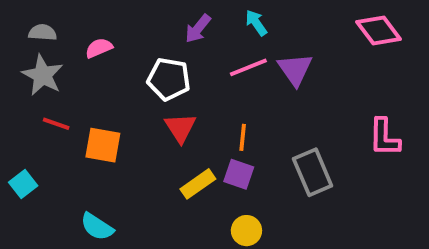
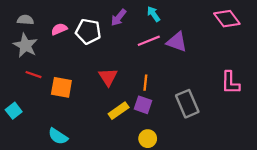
purple triangle: (295, 69) -> (177, 42), turned -35
white pentagon: (169, 79) -> (88, 31), moved

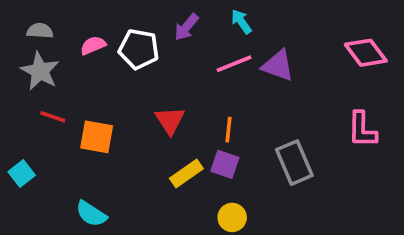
pink diamond: (227, 19) -> (366, 53), moved

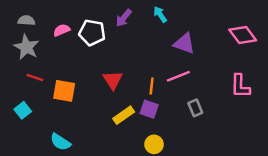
pink line: (234, 64) -> (178, 76), moved
gray rectangle: (294, 163) -> (195, 108), size x0.6
cyan square: (22, 174) -> (23, 110), moved

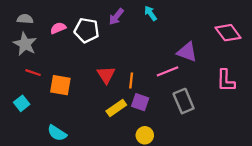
purple triangle: (184, 44) -> (187, 52), moved
orange line: (152, 86) -> (131, 81), moved
gray rectangle: (195, 108) -> (184, 101), size x1.5

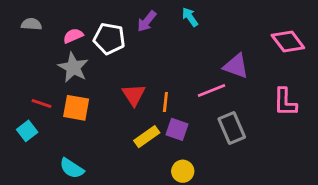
gray star: (25, 44) -> (73, 67), moved
red line: (33, 73) -> (42, 103), moved

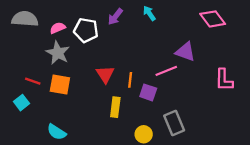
gray semicircle: (31, 24) -> (25, 19), size x1.6
pink diamond: (288, 41) -> (213, 19), moved
gray rectangle: (232, 128) -> (174, 123), moved
purple square: (177, 129) -> (148, 92), moved
yellow rectangle: (147, 137) -> (115, 107), turned -48

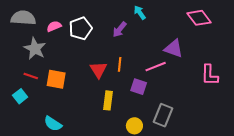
purple arrow: (115, 17) -> (120, 29), moved
white pentagon: (86, 30) -> (80, 28), turned -30
gray star: (58, 53) -> (35, 49), moved
orange line: (130, 80) -> (120, 64), moved
gray rectangle: (174, 123) -> (163, 115), turned 45

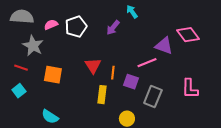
pink diamond: (199, 18) -> (188, 35), moved
orange line: (120, 64) -> (113, 73), moved
pink L-shape: (210, 75) -> (190, 89), moved
red line: (31, 76) -> (21, 68), moved
gray rectangle: (163, 115) -> (153, 97), moved

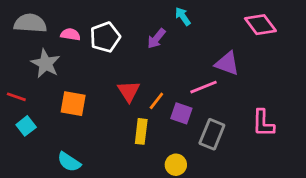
pink semicircle: (51, 25) -> (70, 34), turned 32
pink diamond: (188, 35) -> (260, 25), moved
red line: (21, 68) -> (16, 97), moved
orange line: (113, 73) -> (156, 101), turned 32

